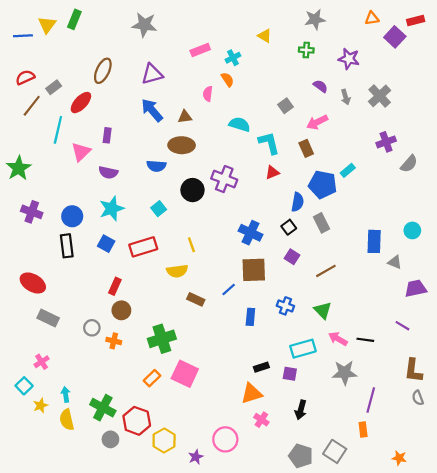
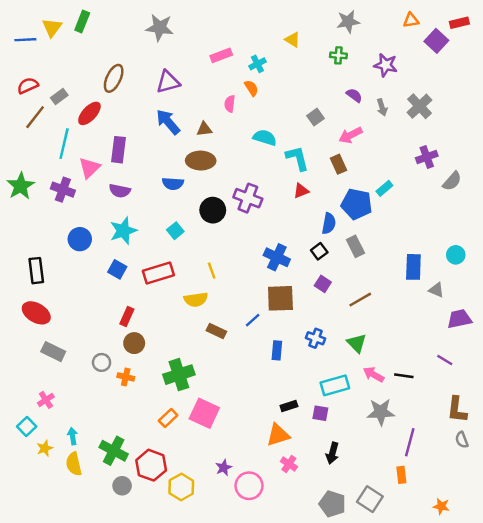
purple rectangle: (107, 135) -> (118, 150), size x1.5
purple cross: (32, 212) -> (63, 190), moved
black rectangle: (67, 246) -> (36, 271), moved
purple star: (196, 457) -> (224, 468), moved

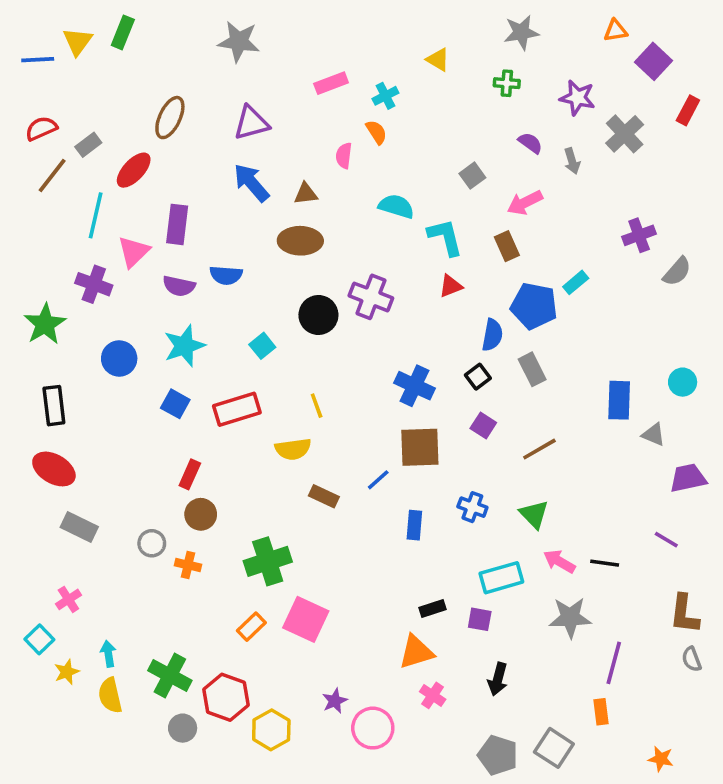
red rectangle: (459, 23) -> (688, 110), moved, turned -48
gray cross: (419, 106) -> (625, 134), moved
blue semicircle: (173, 184) -> (226, 275), moved
green star: (21, 186) -> (45, 324), moved

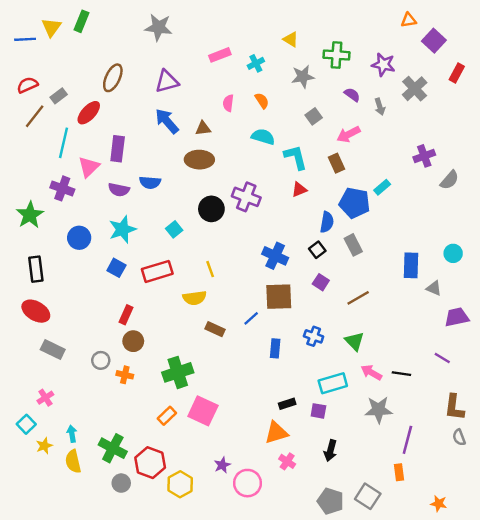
gray star: (521, 32) -> (303, 77), moved
green cross: (507, 83) -> (336, 55), size x1.5
orange semicircle: (376, 132) -> (262, 101), moved

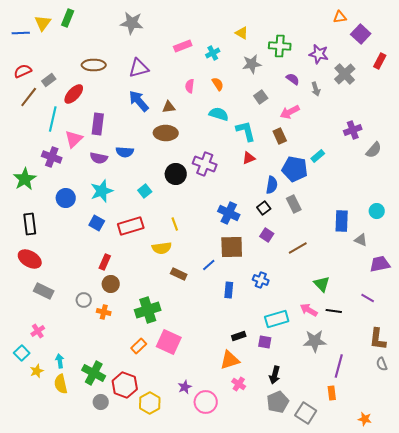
brown ellipse: (113, 78) -> (94, 65), turned 65
green triangle: (355, 341) -> (322, 284), moved
gray pentagon: (330, 501) -> (278, 402), moved, turned 30

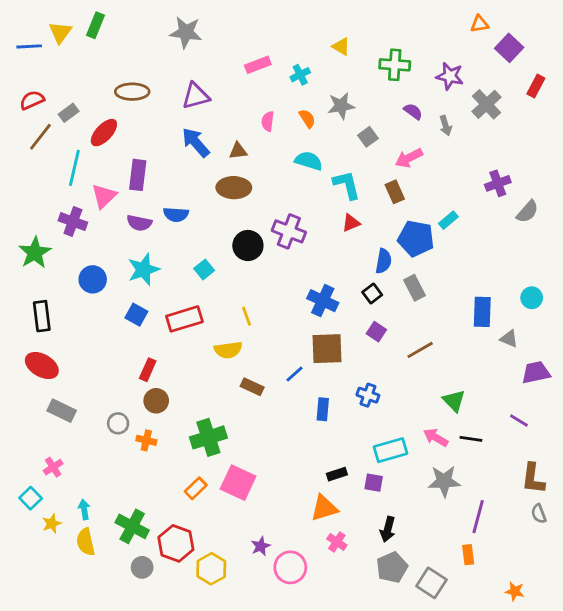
gray star: (252, 64) -> (341, 106), moved

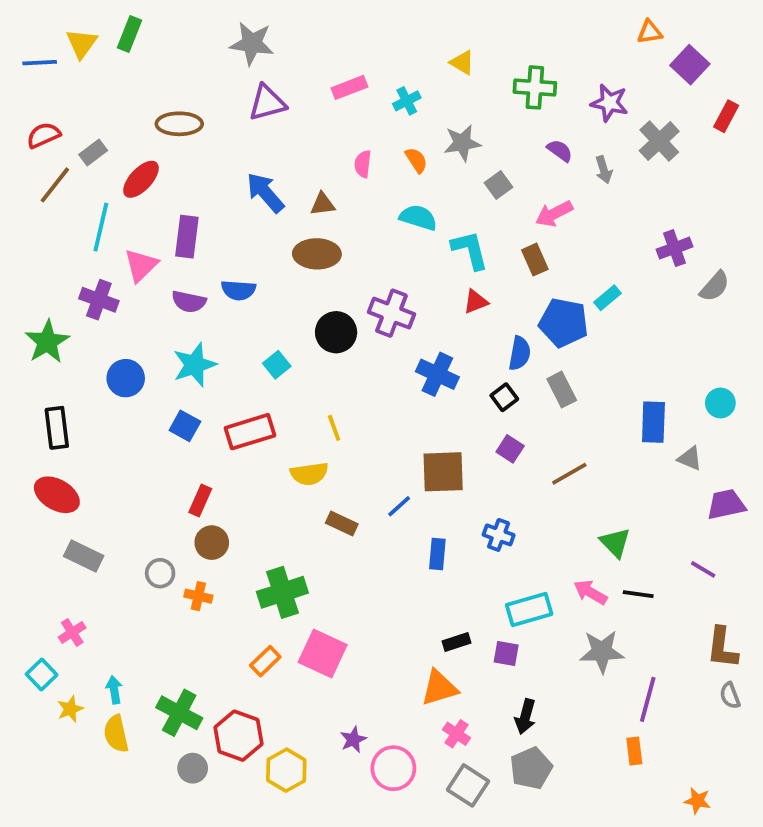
purple triangle: (196, 96) -> (267, 103), moved
blue cross: (323, 301) -> (437, 374), moved
gray square: (431, 583) -> (468, 785), moved

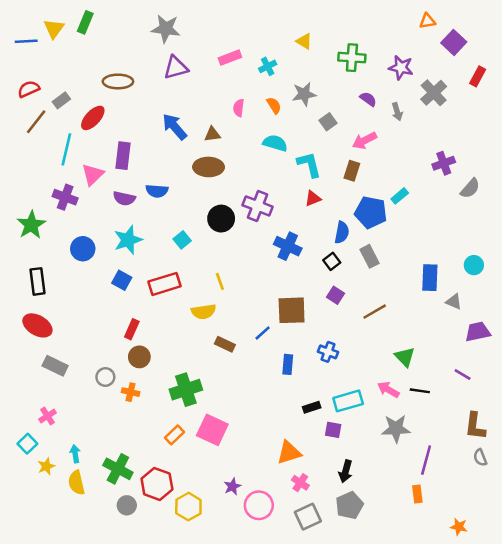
brown rectangle: (535, 260) -> (352, 171), turned 42
black rectangle: (456, 642) -> (312, 407), moved
gray square: (468, 785) -> (308, 517), turned 32

